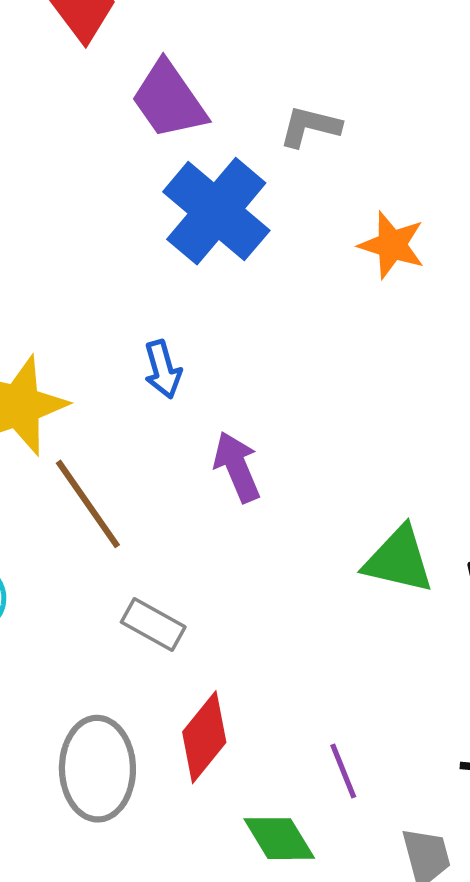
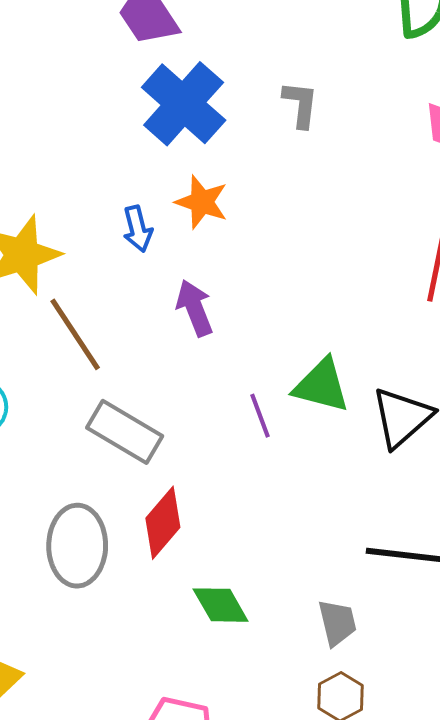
gray L-shape: (310, 126) -> (301, 104), moved, turned 81
orange star: (392, 245) -> (202, 202), moved
gray rectangle: (153, 624) -> (125, 432), size x1.5
purple line: (343, 771) -> (260, 416), moved

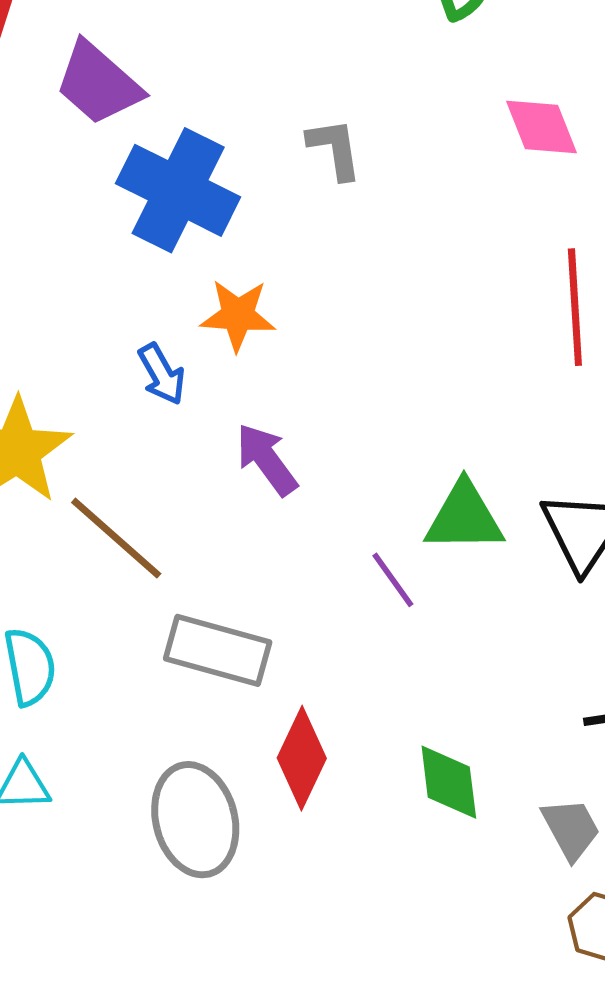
green diamond: (221, 605) -> (449, 782), moved, turned 38

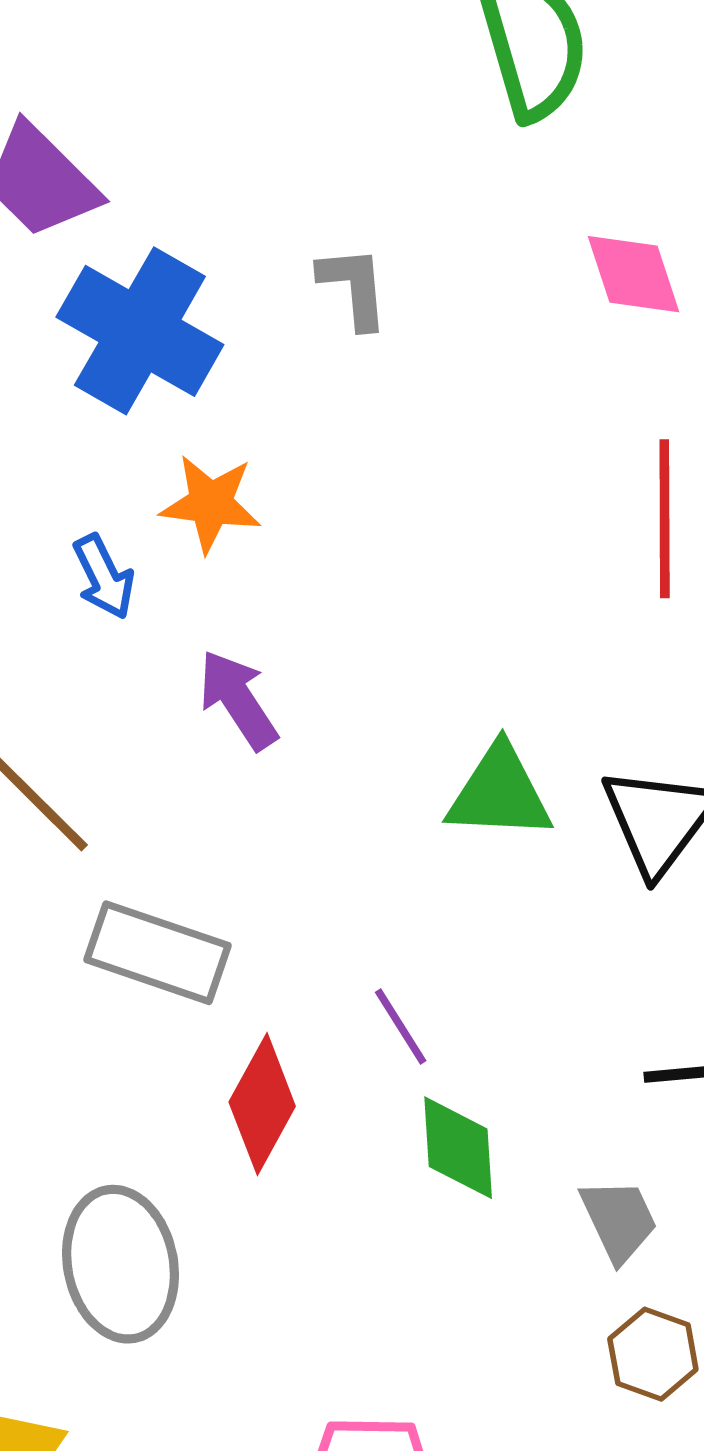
purple line: (393, 580) -> (401, 1027), moved
gray ellipse: (195, 820) -> (121, 1264), moved

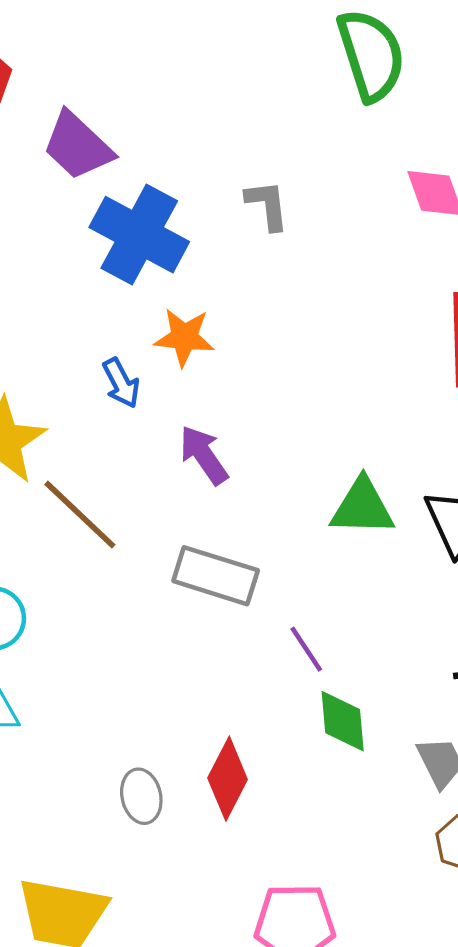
gray rectangle: (158, 953) -> (216, 576), moved
red diamond: (262, 1104) -> (228, 779), moved
gray ellipse: (121, 1264) -> (141, 796), size x0.6

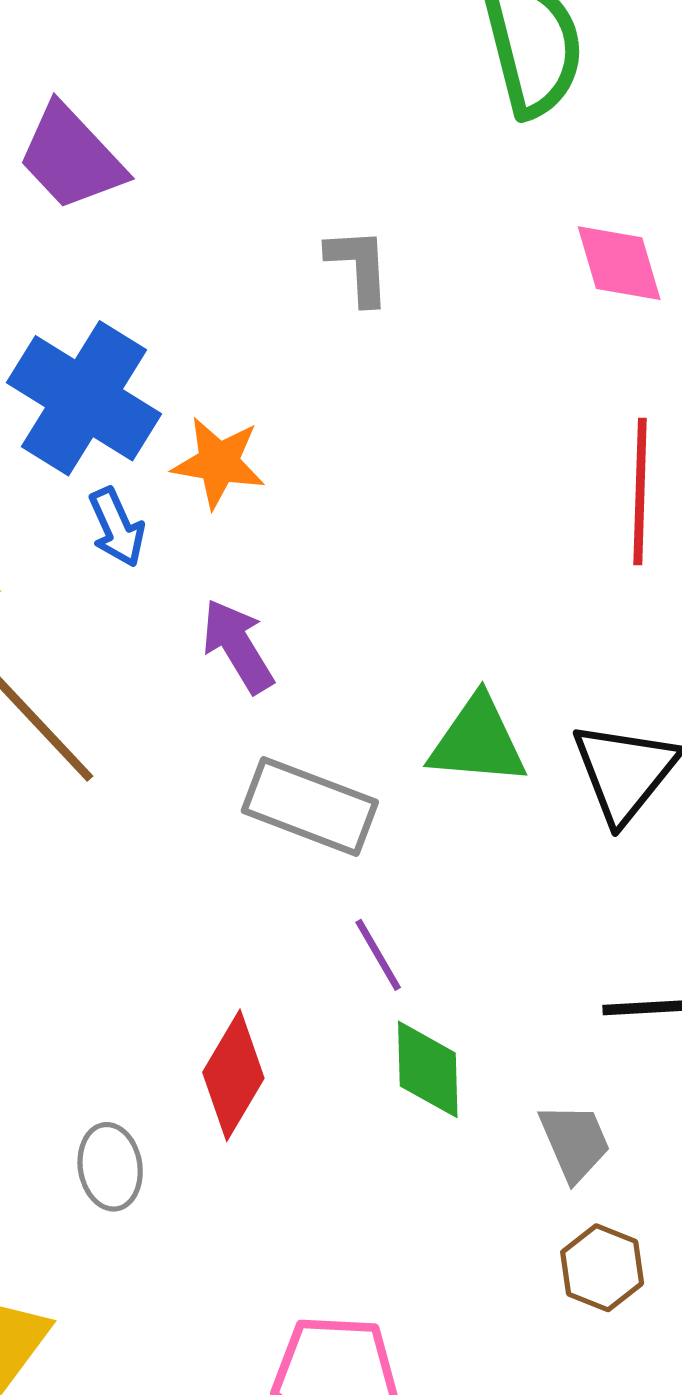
blue cross: (139, 235) -> (84, 398), moved
gray rectangle: (216, 576) -> (310, 806), moved
red diamond: (228, 779) -> (233, 1075), moved

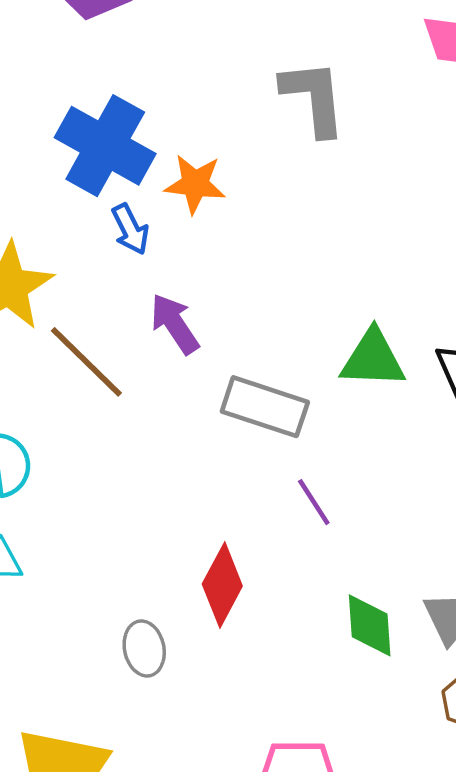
gray L-shape: (359, 266) -> (314, 98), moved, size x1.5
purple arrow: (238, 646) -> (175, 324), moved
green diamond: (428, 1069) -> (370, 625), moved

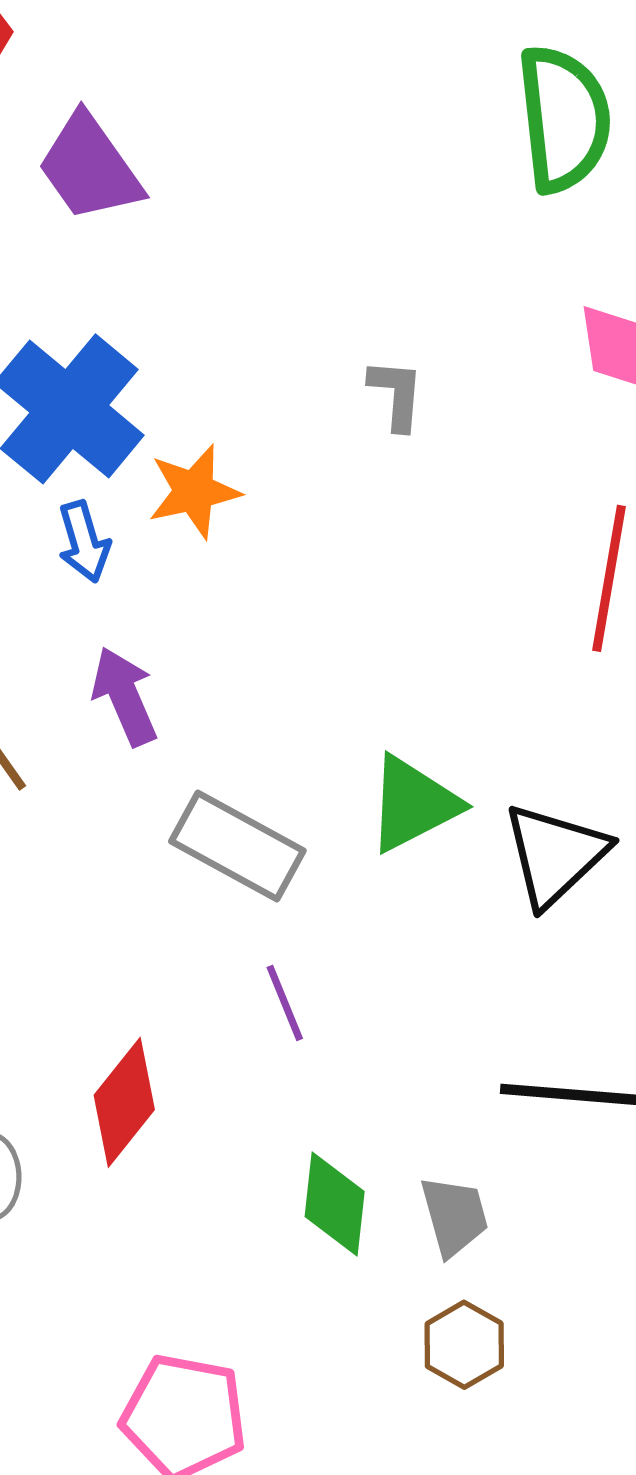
gray L-shape: (314, 98) -> (396, 394), size x0.6
orange star: (195, 184) -> (194, 491), turned -30
green triangle: (373, 359) -> (413, 804), turned -40

